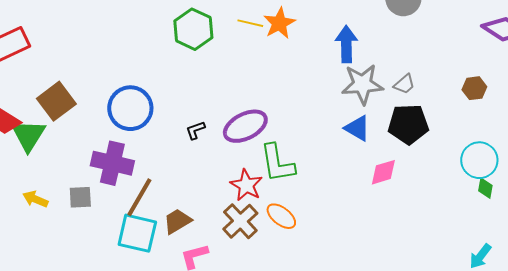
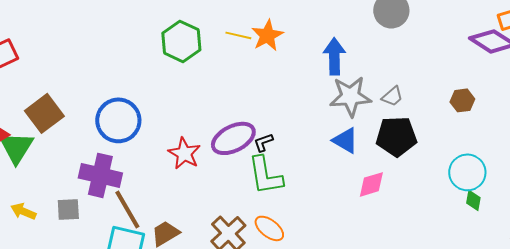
black L-shape: (195, 130) -> (263, 142), moved
red star: (246, 185) -> (184, 153), moved
brown line: (139, 197) -> (127, 209), turned -60

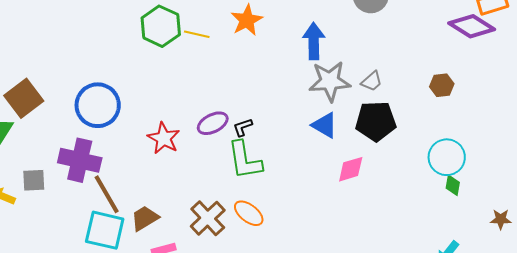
yellow line: (238, 35) -> (197, 34), moved
purple ellipse: (233, 138) -> (213, 123), size x0.7
gray square: (68, 209) -> (34, 180), moved

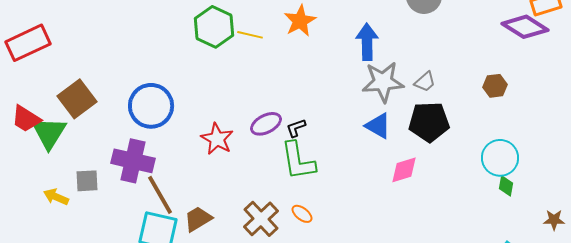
orange ellipse: (249, 213) -> (302, 214), size x0.7

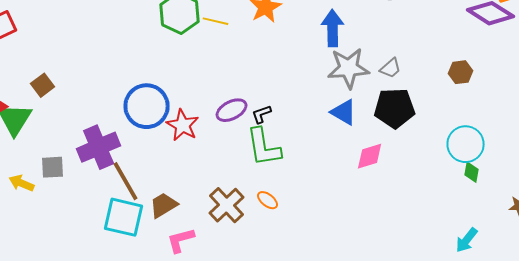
brown square: (77, 99) -> (43, 85), size x0.6
blue circle: (151, 106) -> (147, 106), moved
purple cross: (133, 161) -> (99, 147), turned -36

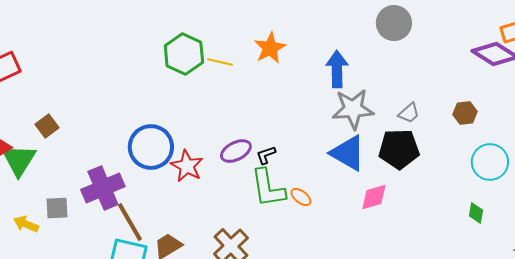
gray trapezoid: (391, 68) -> (409, 113), moved
blue triangle: (344, 112) -> (348, 153), size x1.4
cyan circle: (466, 144) -> (490, 162), moved
orange ellipse: (268, 200) -> (301, 197), moved

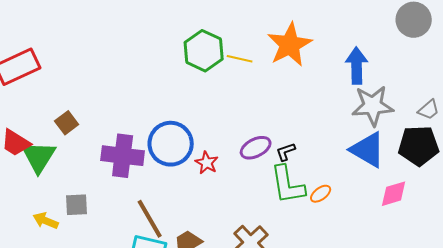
orange star: (270, 48) -> (290, 45), size x1.4
red star: (187, 166) -> (207, 163), size x0.7
purple cross: (103, 188) -> (123, 156), moved, turned 30
orange ellipse: (301, 197) -> (321, 194), turned -75

